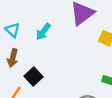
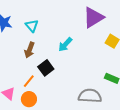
cyan arrow: (43, 32) -> (65, 44), moved

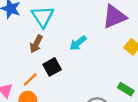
cyan triangle: (32, 26) -> (43, 17), size x1.5

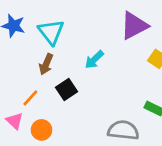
orange line: (30, 79) -> (30, 98), moved

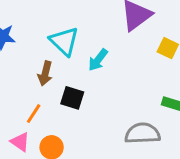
cyan triangle: (51, 32) -> (64, 41), moved
black square: (66, 89) -> (72, 98), turned -30

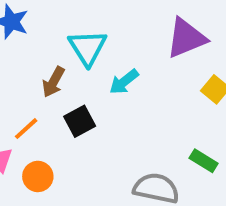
black square: (72, 98) -> (80, 121), turned 30

